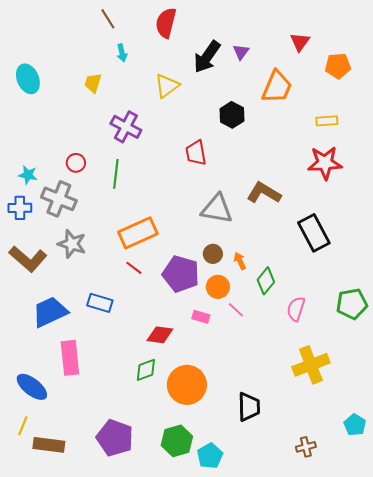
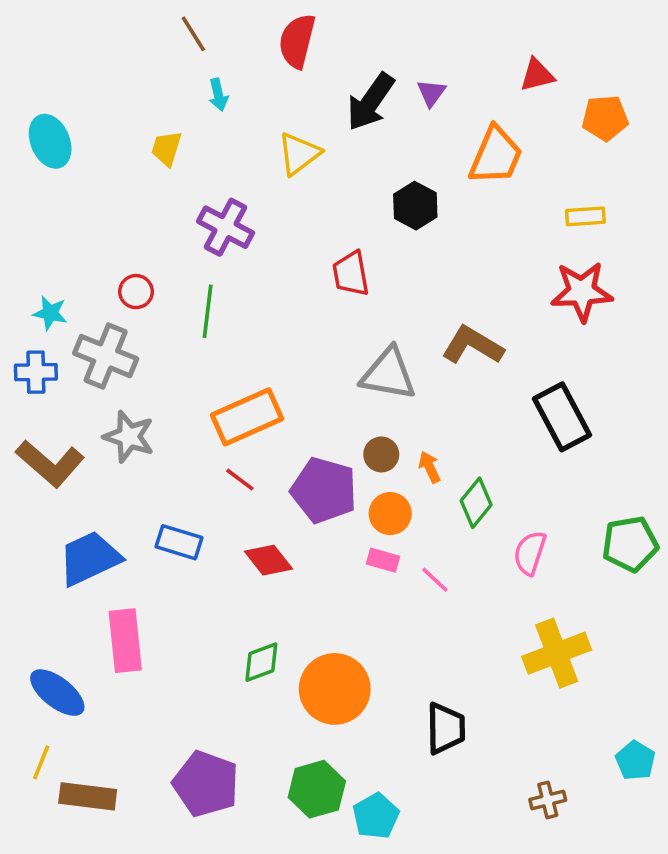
red triangle: (300, 42) -> (537, 75), turned 40
pink line: (236, 310) -> (435, 580), moved
pink rectangle: (201, 317) -> (383, 560), moved
red diamond: (160, 335) -> (268, 560), moved, turned 44

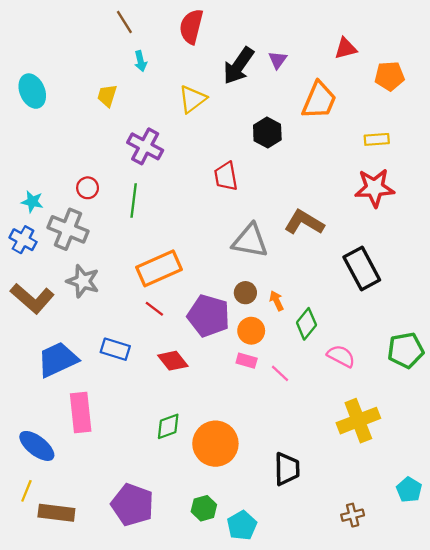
blue cross: (36, 372) -> (23, 240), turned 30
pink semicircle: (530, 553) -> (341, 356), turned 100
green hexagon: (317, 789) -> (204, 508), size x0.7

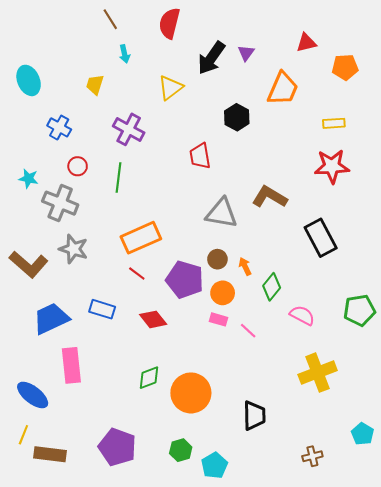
blue cross: (23, 240) -> (59, 127), moved

